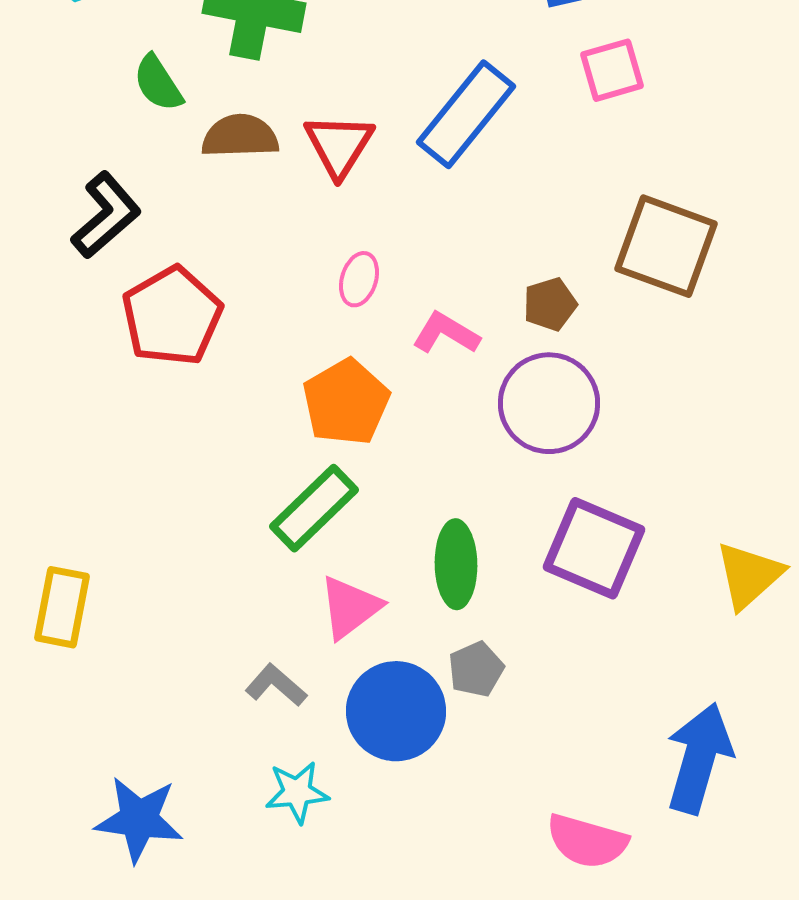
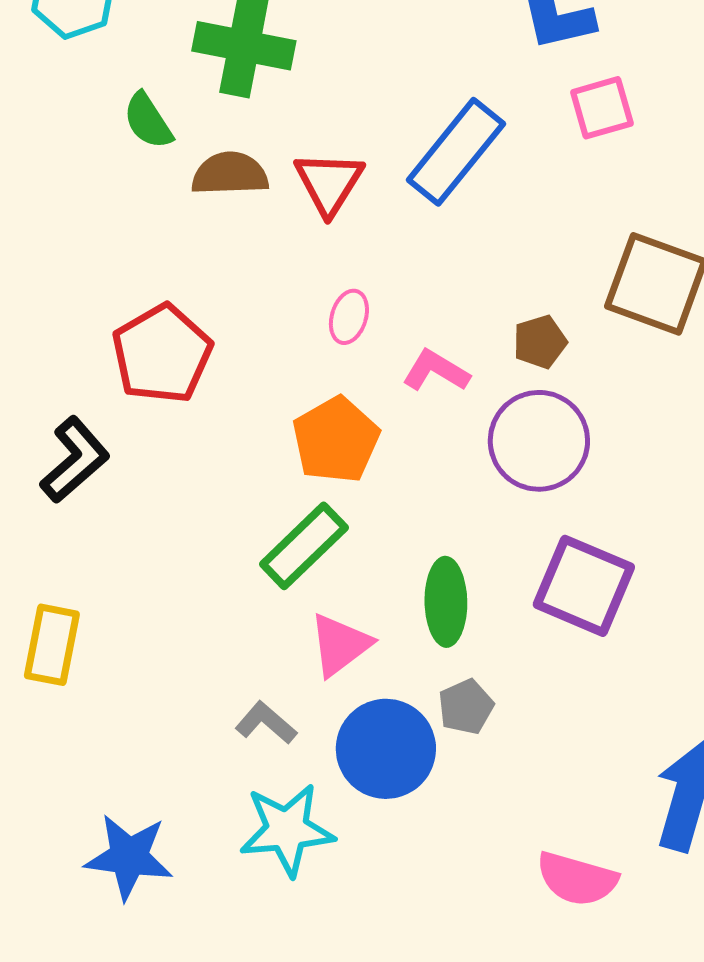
black L-shape: (106, 215) -> (75, 460), moved
cyan star: (297, 792) -> (287, 830), size x1.5

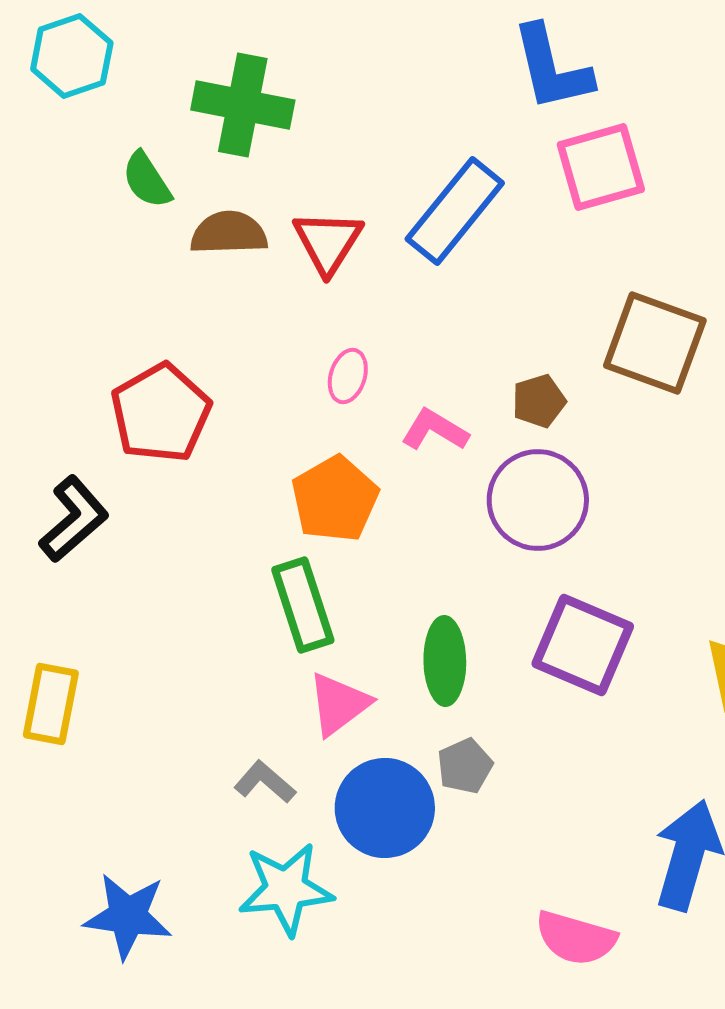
pink square: (602, 108) -> (601, 167), size x1.4
green rectangle: (304, 546) -> (303, 605), turned -64

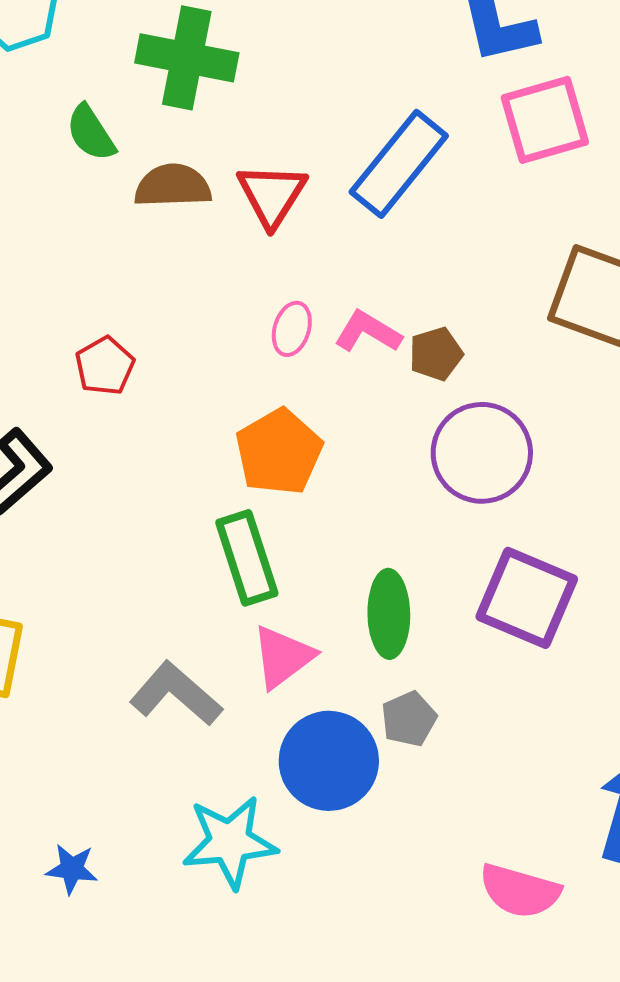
brown pentagon: (539, 401) -> (436, 354), moved
red pentagon: (161, 413) -> (105, 366), size x0.6
pink L-shape: (435, 430) -> (368, 332), moved
gray L-shape: (265, 782) -> (176, 694), moved, size x1.5
blue star: (128, 916) -> (72, 869), size x0.6

